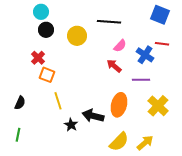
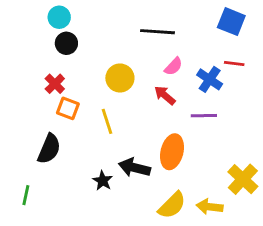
yellow circle: (77, 36) -> (120, 78), moved
yellow line: (58, 101) -> (107, 121), moved
black semicircle: (20, 103) -> (49, 149), moved, size x1.5
yellow cross: (158, 106) -> (243, 179), moved
yellow arrow: (145, 143) -> (210, 207), turned -132

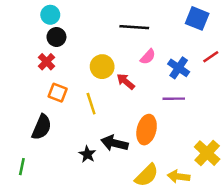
red line: (234, 64) -> (211, 57), moved, turned -42
red cross: (55, 84) -> (47, 62), moved
red arrow: (165, 95) -> (126, 81), moved

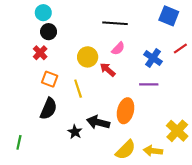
pink semicircle: (148, 57) -> (118, 49), moved
black semicircle: (42, 127) -> (49, 109), moved

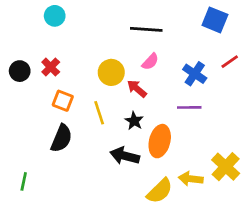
black circle: (49, 32) -> (20, 71), moved
black star: (75, 132) -> (134, 121), moved
yellow arrow: (153, 151) -> (191, 179), moved

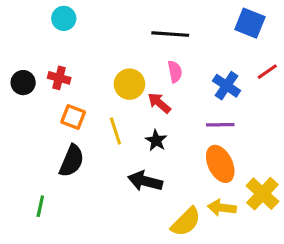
pink semicircle: (150, 62) -> (175, 72), turned -54
red cross: (51, 67) -> (59, 78), turned -30
orange ellipse: (160, 141) -> (220, 164), moved, turned -40
green line: (24, 181) -> (40, 206), moved

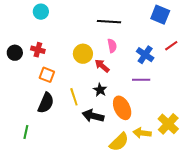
yellow line: (115, 131) -> (74, 97), moved
orange ellipse: (220, 164) -> (122, 108), moved

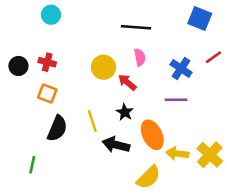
orange square: (47, 75) -> (47, 93), moved
yellow arrow: (142, 133) -> (177, 154), moved

